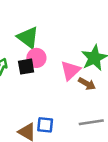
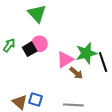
green triangle: (28, 38) -> (37, 14), moved
black square: (26, 67) -> (30, 49), turned -32

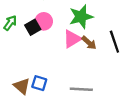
green star: (86, 53) -> (81, 17), moved
brown arrow: (76, 73) -> (89, 43), moved

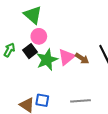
green star: (81, 17) -> (47, 60), moved
pink circle: (44, 21) -> (39, 36), moved

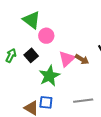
pink circle: (39, 36) -> (46, 36), moved
green star: (47, 60) -> (49, 76), moved

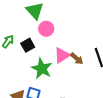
green star: (49, 76) -> (42, 69), turned -30

